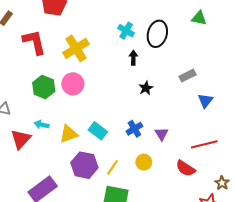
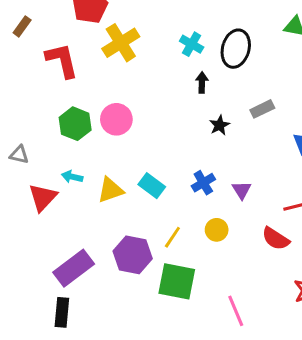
yellow cross: (76, 48) -> (121, 43), moved
gray rectangle: (188, 76) -> (262, 109), moved
purple hexagon: (84, 165) -> (133, 255), moved

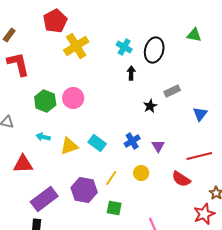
red L-shape: (62, 60) -> (18, 64), moved
black star: (220, 125) -> (150, 106), moved
red triangle: (43, 197) -> (23, 164), moved, turned 45
green square: (177, 281) -> (114, 208), size x0.6

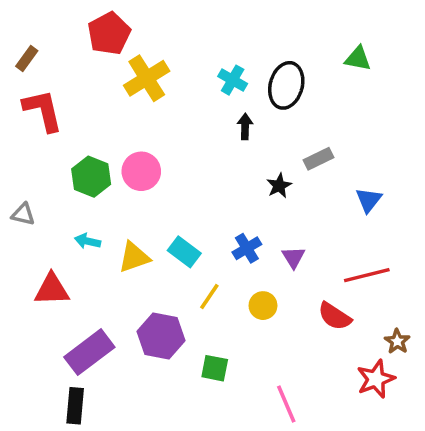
yellow line: (111, 178) -> (209, 297), moved

